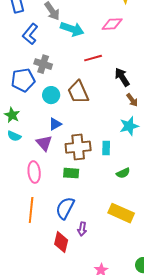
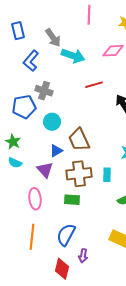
brown trapezoid: (78, 92) -> (79, 140), moved

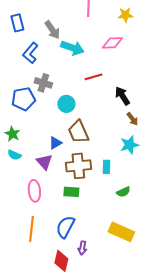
cyan circle: (52, 122) -> (66, 104), moved

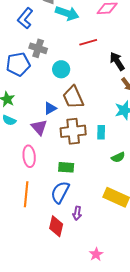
green rectangle: (71, 192) -> (66, 167), moved

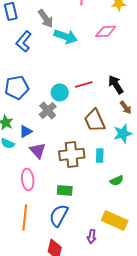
red line: (88, 42) -> (84, 84), moved
gray cross: (38, 48) -> (48, 110), moved, turned 30
brown trapezoid: (73, 97) -> (95, 120), moved
blue triangle: (50, 108) -> (26, 131), moved
purple arrow: (77, 213) -> (92, 236), moved

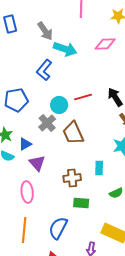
blue L-shape: (24, 41) -> (44, 70), moved
brown trapezoid: (95, 120) -> (73, 133), moved
brown cross: (72, 154) -> (72, 178), moved, size x0.7
green rectangle: (65, 190) -> (81, 203), moved

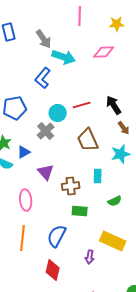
brown trapezoid: (73, 133) -> (88, 140), moved
purple triangle: (37, 163) -> (46, 172), moved

